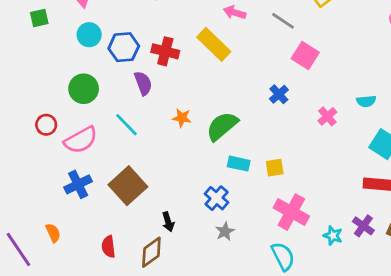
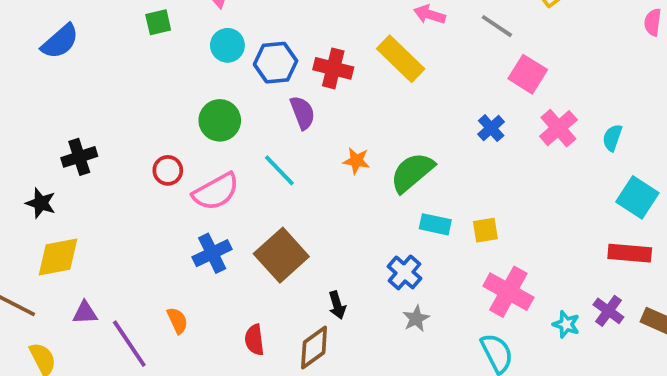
cyan semicircle: (366, 101) -> (612, 138), turned 114
pink cross: (327, 116) -> (558, 128), moved, size x1.4

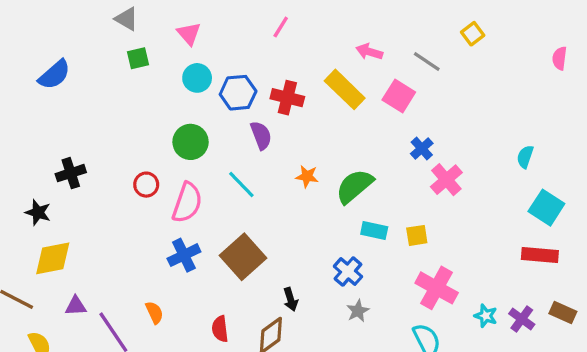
pink square: (528, 74) -> (399, 96), moved
pink cross: (558, 128) -> (446, 180), moved
pink semicircle: (216, 192) -> (187, 203), turned -42
purple cross: (608, 311) -> (522, 319), moved

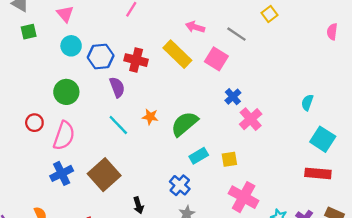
cyan line: (241, 185) -> (118, 125), moved
cyan rectangle: (374, 230) -> (199, 156), turned -42

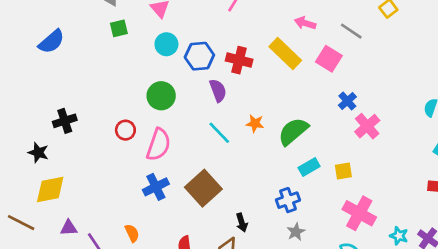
blue cross: (180, 185) -> (288, 200), turned 30

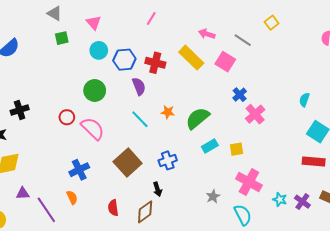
pink semicircle: (158, 145) -> (93, 129), turned -65
blue cross: (156, 187) -> (79, 170), moved
blue cross: (288, 200) -> (168, 160), moved
gray star: (296, 232) -> (213, 196), moved

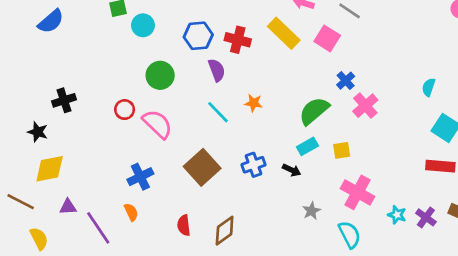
cyan circle: (99, 50) -> (143, 25), moved
green semicircle: (197, 118) -> (314, 111), moved
black arrow: (157, 189) -> (292, 170), moved, turned -48

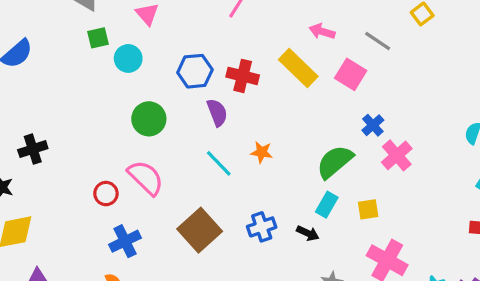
red circle: (125, 110) -> (106, 194), moved
cyan rectangle: (307, 146) -> (327, 205), turned -30

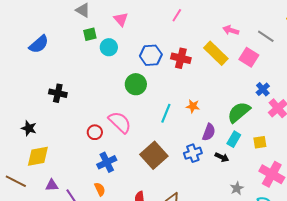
purple semicircle: (217, 112) -> (209, 132), moved, turned 42
green circle: (149, 119) -> (136, 84), moved
black cross: (33, 149) -> (58, 93), moved, turned 30
cyan line: (219, 163) -> (166, 113), turned 66

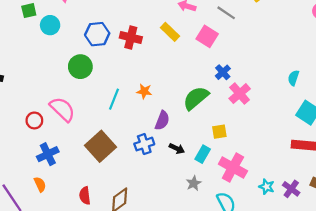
yellow rectangle: (216, 53) -> (170, 32), size x0.7
cyan rectangle: (234, 139) -> (203, 154), moved

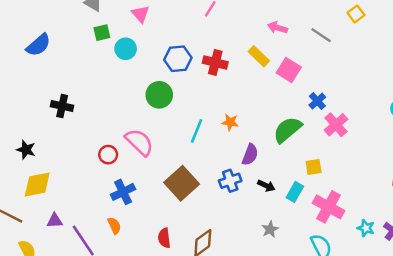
pink square: (207, 36) -> (289, 70), moved
gray star: (194, 183) -> (270, 229), moved

